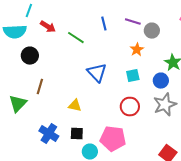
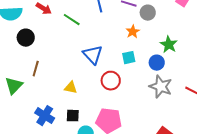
gray star: (165, 105) -> (161, 87), turned -30
red circle: (130, 107) -> (111, 81), moved

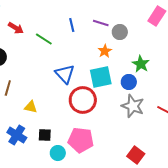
cyan square: (129, 58) -> (101, 77), size x1.6
red circle: (111, 81) -> (83, 100), size x1.4
yellow triangle: (71, 88) -> (31, 107), moved

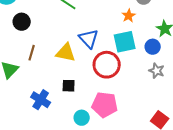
gray star: (133, 106) -> (157, 71), size x0.7
yellow triangle: (31, 107) -> (66, 53), moved, size x1.5
black square: (45, 135) -> (69, 86), moved

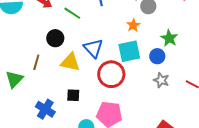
black circle: (22, 22) -> (55, 38), moved

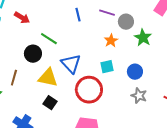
green line: (72, 13) -> (49, 39), moved
green star: (169, 38) -> (143, 38), moved
cyan square: (129, 51) -> (107, 67), size x0.6
black square: (73, 95) -> (50, 103), moved, turned 32

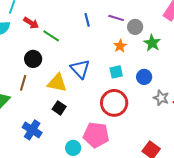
green line: (49, 39) -> (51, 36), moved
black circle: (33, 54) -> (33, 59), moved
red circle: (89, 90) -> (114, 103), moved
gray star: (139, 96) -> (161, 98), moved

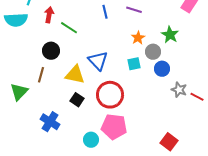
red arrow: (31, 23) -> (49, 15), turned -112
gray circle: (135, 27) -> (153, 52), moved
red circle: (114, 103) -> (110, 95), moved

